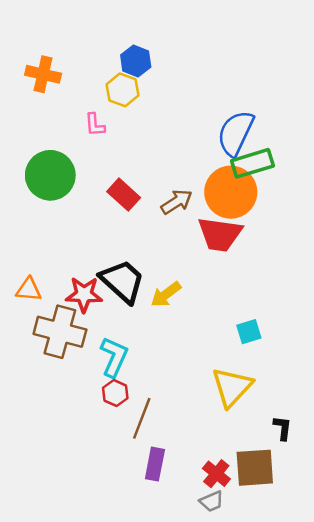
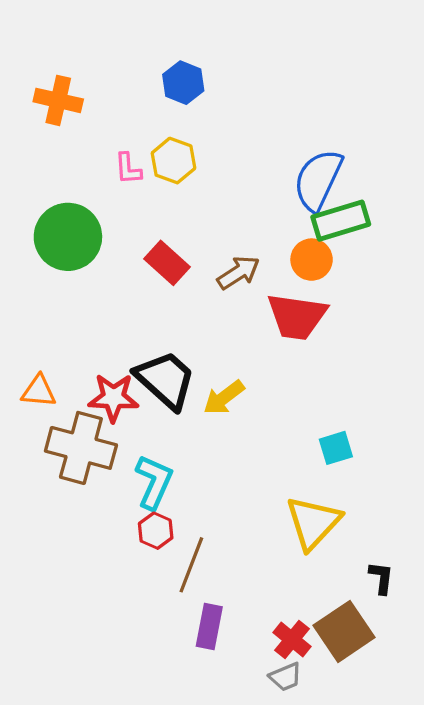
yellow hexagon: (122, 90) -> (174, 161), moved
orange circle: (231, 192) -> (312, 260), size x0.6
brown square: (255, 468) -> (344, 631), turned -30

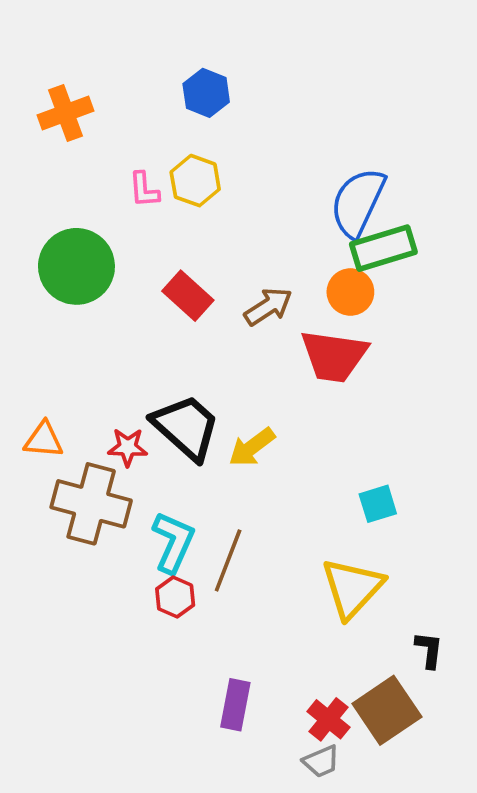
orange cross: (58, 100) -> (66, 113), turned -33
red star: (113, 398) -> (128, 447), size x0.7
brown line: (191, 565) -> (228, 560), moved

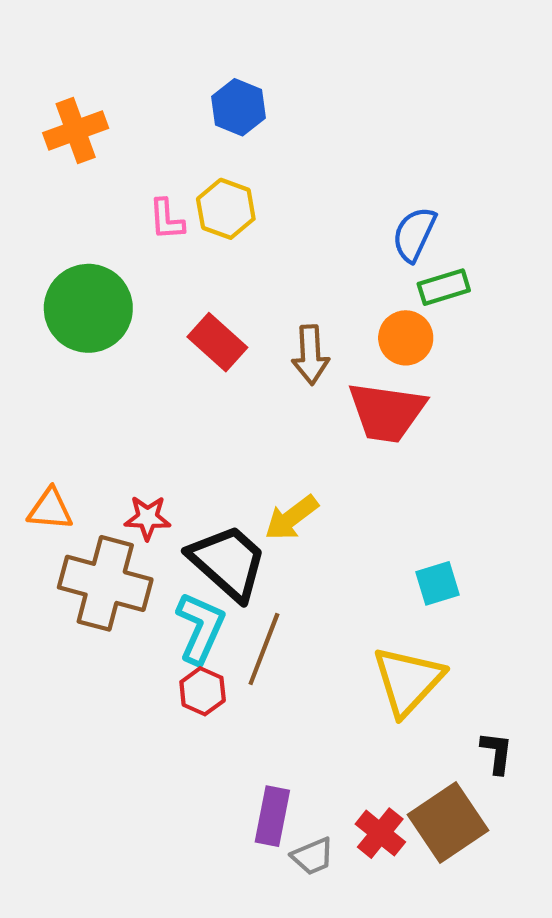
blue semicircle: (358, 202) -> (414, 234), size x0.7
green rectangle: (383, 248) -> (444, 287), size x0.7
brown arrow: (268, 307) -> (310, 355), turned 120
black trapezoid: (186, 427) -> (228, 562), moved
gray trapezoid: (321, 761) -> (313, 856), moved

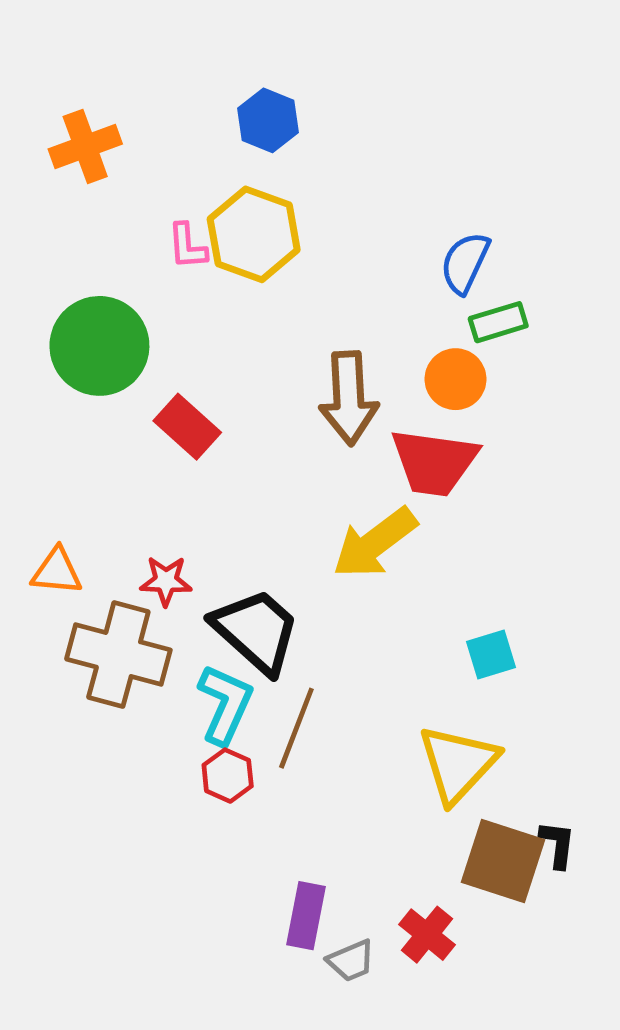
yellow hexagon: (226, 209) -> (254, 234), size x1.4
red rectangle: (217, 342) -> (187, 427), moved
brown arrow: (310, 355) -> (349, 398), size x1.4
yellow arrow: (291, 518) -> (375, 543), moved, size x1.4
brown square: (448, 822) -> (503, 861), moved, turned -38

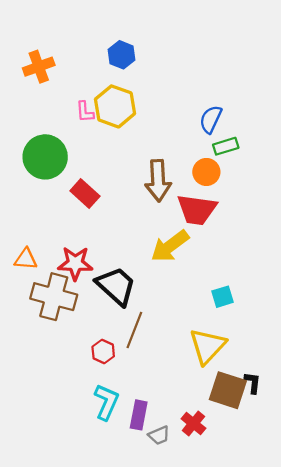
red star: (166, 581) -> (75, 263), size x1.5
cyan L-shape: (225, 704) -> (106, 402), moved

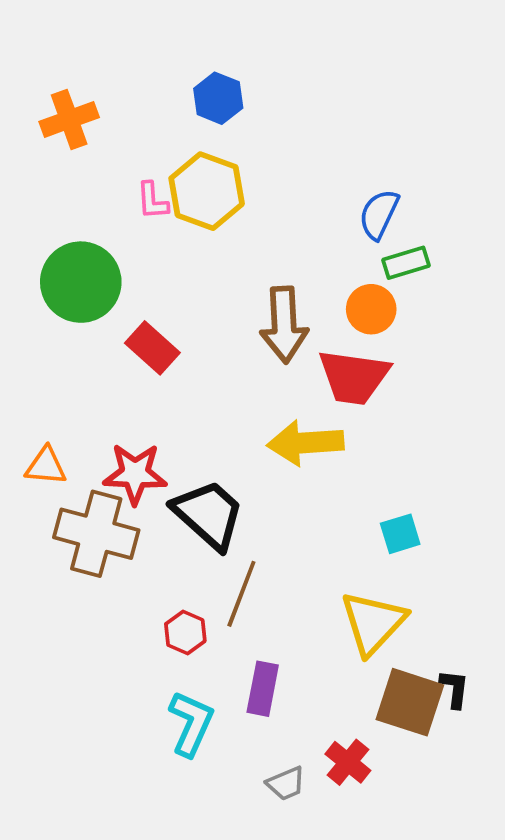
yellow arrow: (170, 246) -> (305, 443), turned 33
purple rectangle: (139, 415) -> (263, 689), moved

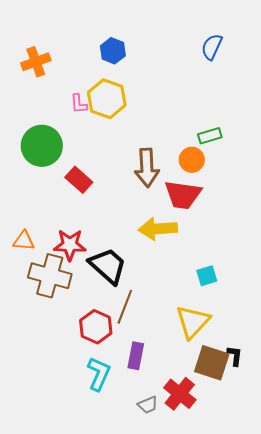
blue semicircle: (379, 214) -> (212, 47), moved
red hexagon: (185, 633) -> (96, 327), size x1.5
red cross: (348, 762) -> (180, 394), size x1.4

